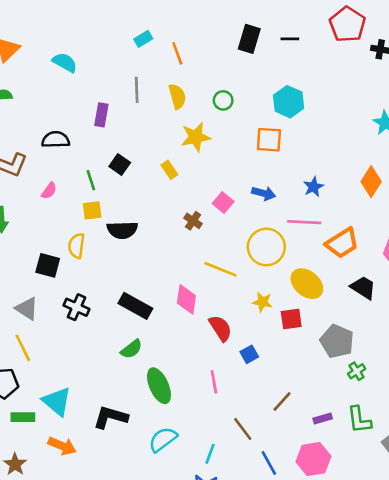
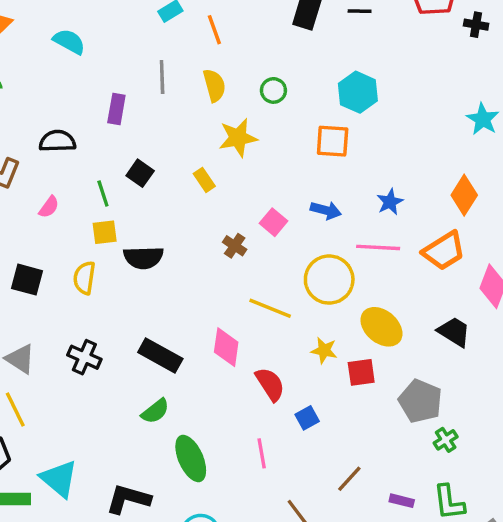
orange trapezoid: (342, 243) -> (444, 251), moved
black square: (48, 265) -> (27, 280), moved
purple rectangle: (323, 418) -> (402, 501), turned 30

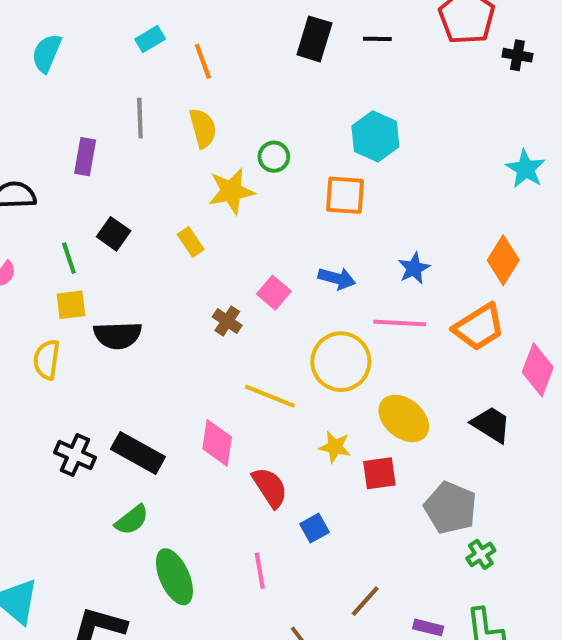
cyan semicircle: (69, 42) -> (47, 53), moved, turned -96
green circle: (273, 90) -> (274, 157), moved
black cross: (84, 357) -> (75, 455), moved

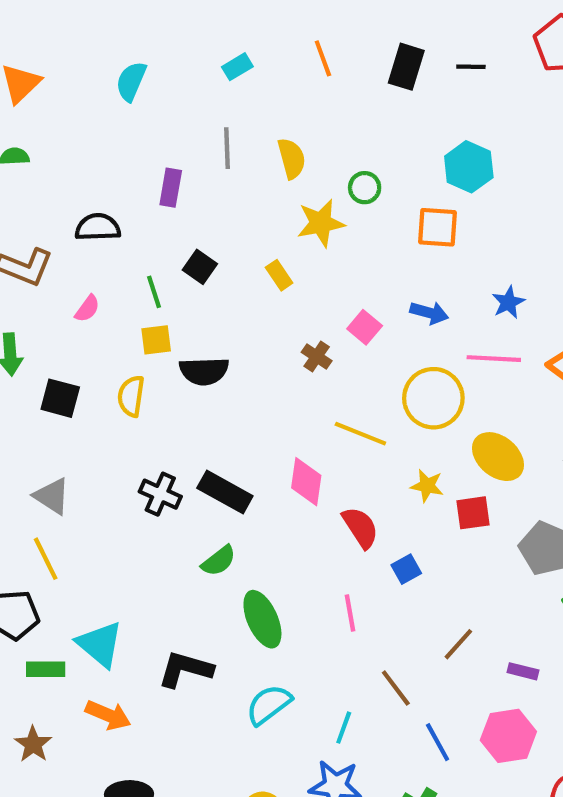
orange line: (203, 61) -> (323, 58), moved

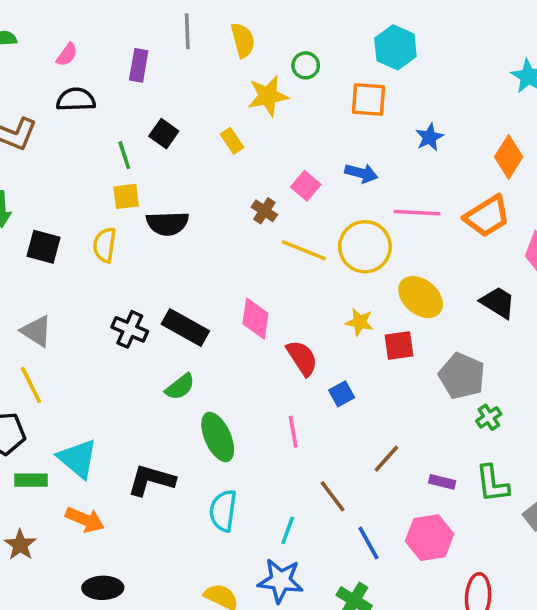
blue star: (508, 302) -> (430, 137), moved
pink semicircle: (87, 309) -> (67, 55), moved
yellow line: (360, 434) -> (304, 250), moved
cyan semicircle: (269, 705) -> (223, 511), turned -45

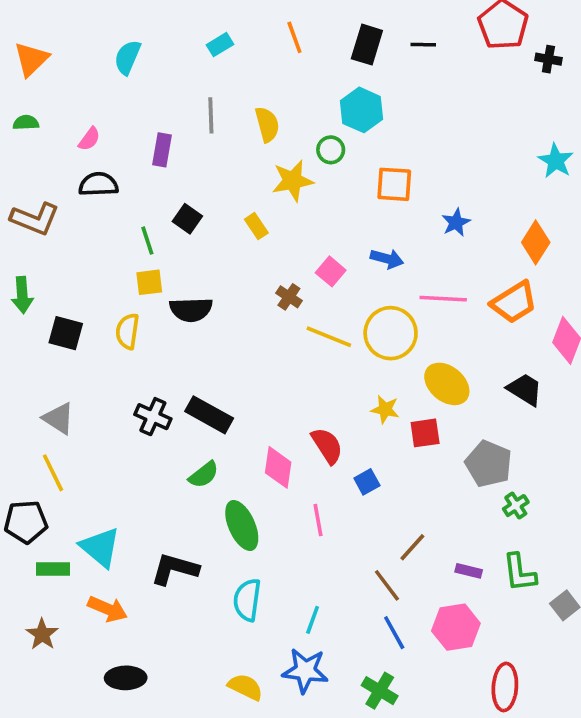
cyan hexagon: (395, 47) -> (362, 110), moved
pink diamond: (255, 319) -> (278, 467), moved
brown line: (333, 496) -> (387, 585), moved

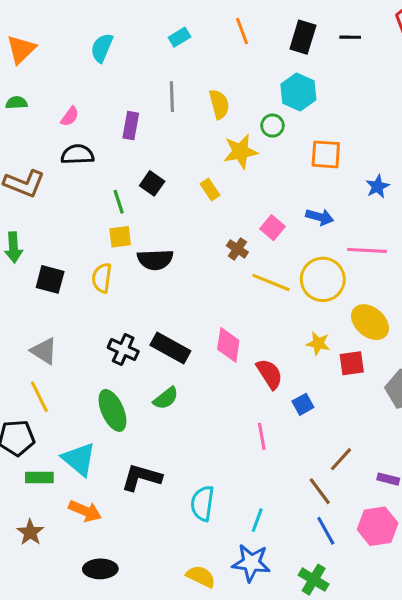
pink diamond: (278, 467) -> (228, 345), moved
green ellipse: (242, 525) -> (112, 410), moved

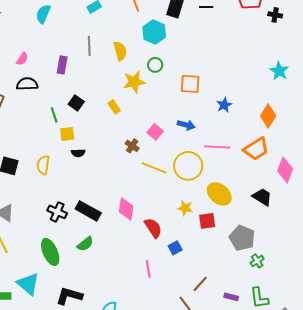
cyan hexagon: (298, 92) -> (154, 32), moved
yellow square: (120, 237) -> (67, 134), moved
black semicircle: (155, 260) -> (78, 153), size x0.6

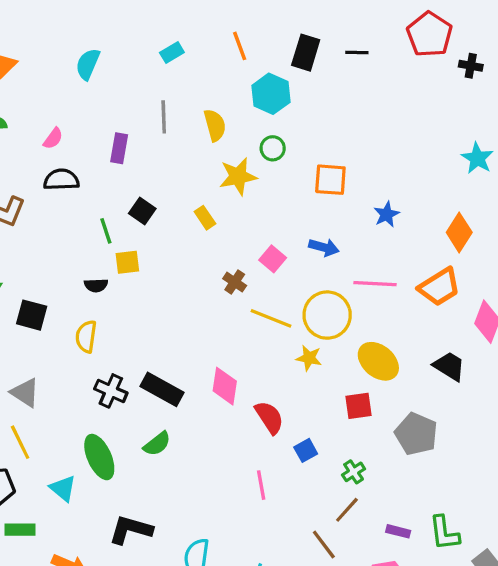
black semicircle: (78, 153) -> (96, 285), moved
yellow semicircle: (43, 165) -> (86, 337), moved
yellow star: (185, 208) -> (309, 358), moved
green cross: (257, 261) -> (354, 472), moved
cyan triangle: (28, 284) -> (63, 488), moved, size x0.7

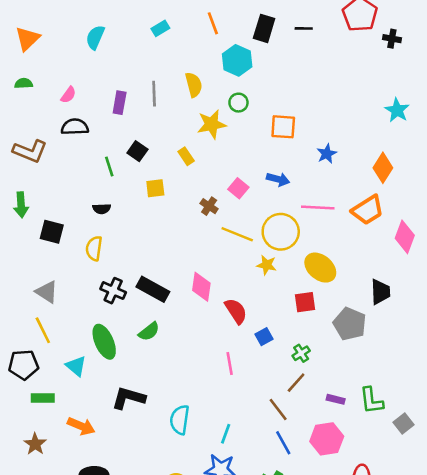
gray line: (164, 117) -> (154, 94), moved
yellow square: (127, 262) -> (155, 188), moved
black trapezoid: (449, 366) -> (380, 292), moved, turned 56

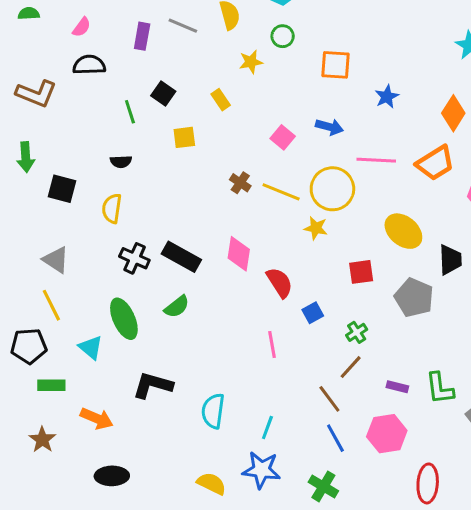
gray line: (154, 94) -> (183, 26), turned -65
yellow star: (212, 124) -> (251, 62), size x0.7
brown cross: (209, 206) -> (240, 183), moved
yellow ellipse: (320, 268) -> (403, 231), moved

